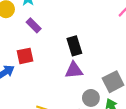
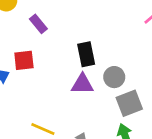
gray circle: (91, 98) -> (114, 77), moved

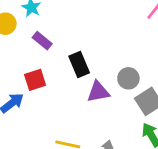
black rectangle: (86, 54) -> (79, 65), moved

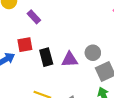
black rectangle: (79, 65) -> (46, 57), moved

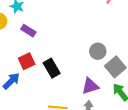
purple triangle: (70, 60) -> (90, 86), moved

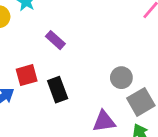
purple rectangle: (28, 31) -> (55, 40), moved

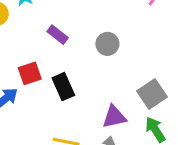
gray circle: (121, 78) -> (107, 44), moved

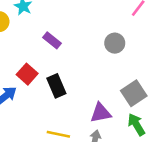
gray circle: (107, 44) -> (115, 43), moved
red square: (30, 73) -> (27, 74), turned -30

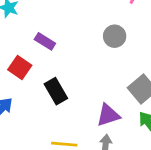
red square: (27, 74) -> (20, 68), moved

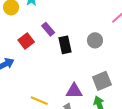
black rectangle: (56, 91) -> (65, 45), moved

